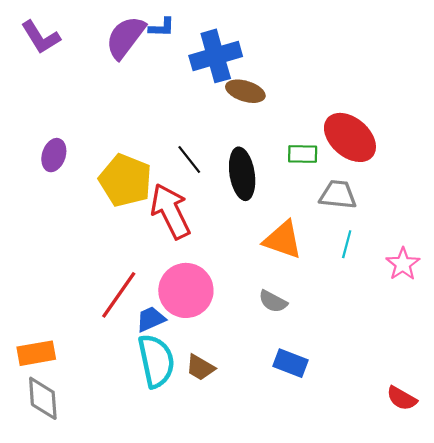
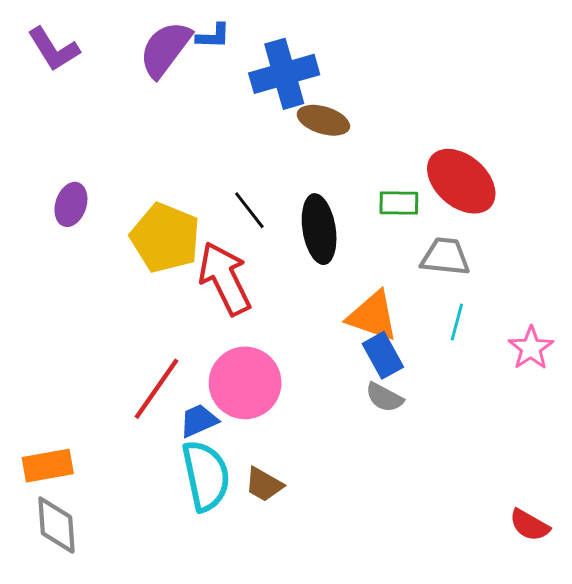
gray semicircle: (273, 301) -> (384, 397), moved
blue rectangle: (291, 363) -> (383, 355), moved, turned 40

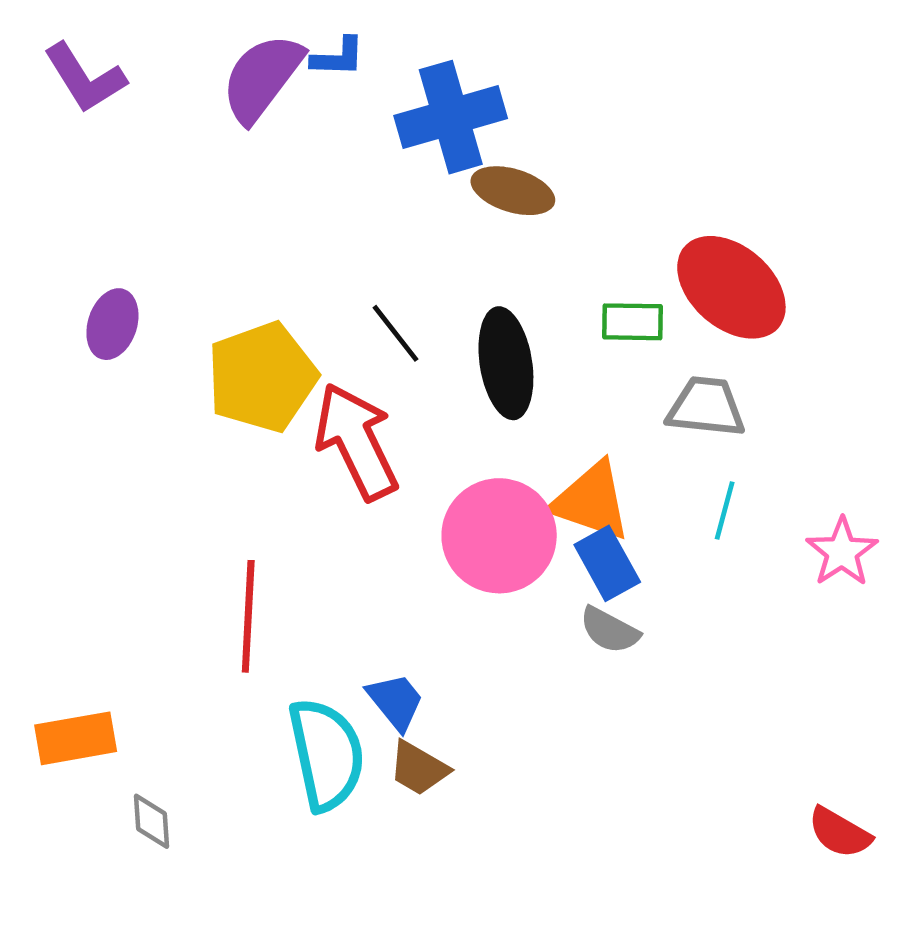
yellow pentagon: (165, 238) -> (262, 377), turned 30
pink circle: (245, 383) -> (499, 536), moved
red line: (157, 389) -> (248, 616), turned -32
blue trapezoid: (199, 421) -> (395, 701), moved, turned 75
gray diamond: (56, 525) -> (152, 821), moved, size x0.6

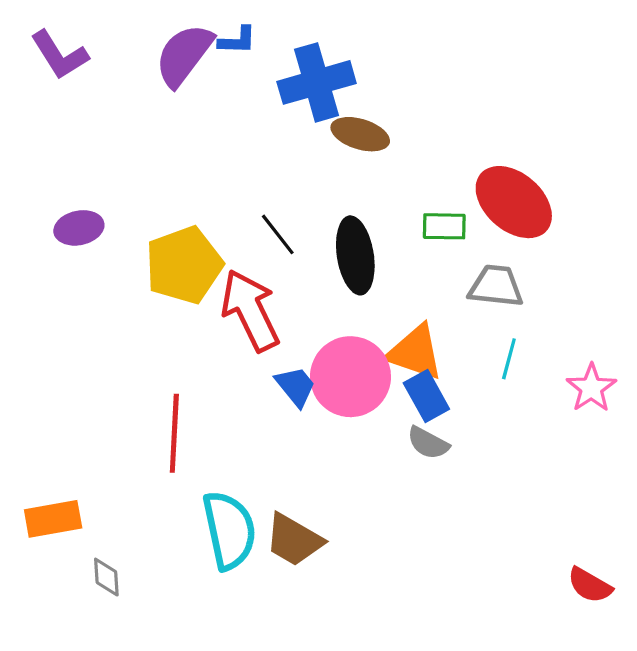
purple ellipse: (112, 324) -> (79, 228), turned 60
blue trapezoid: (395, 701) -> (296, 386), moved
brown trapezoid: (419, 768) -> (294, 540), size x1.4

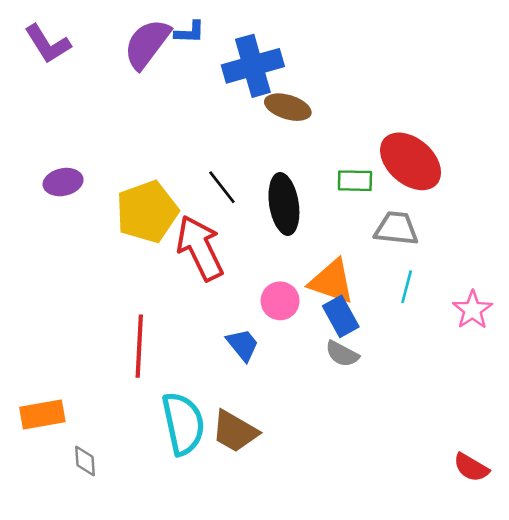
pink circle: (350, 377) -> (280, 301), size x0.6
blue trapezoid: (296, 386) -> (243, 345), moved

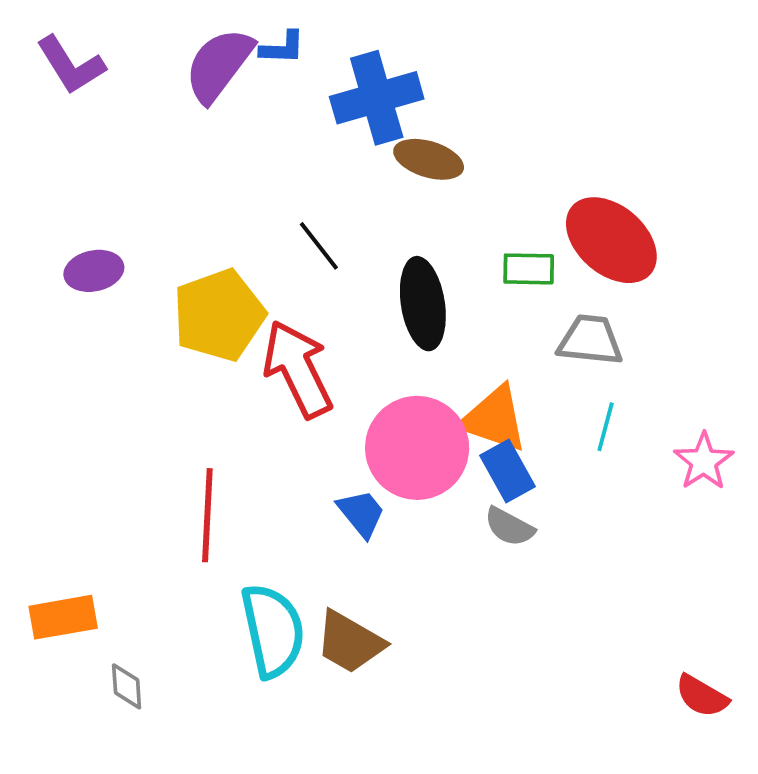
black line: (222, 187) -> (319, 246), moved
pink circle: (280, 301) -> (417, 448), size x1.8

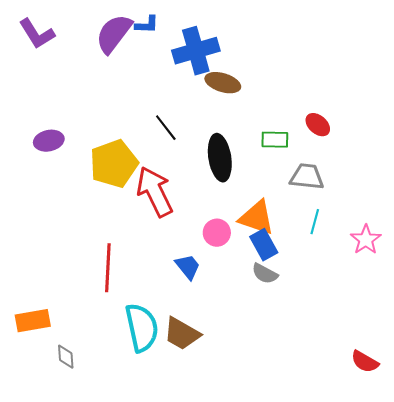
red ellipse: (611, 240) -> (318, 125), size x0.5
pink circle: (417, 448) -> (217, 233), size x0.5

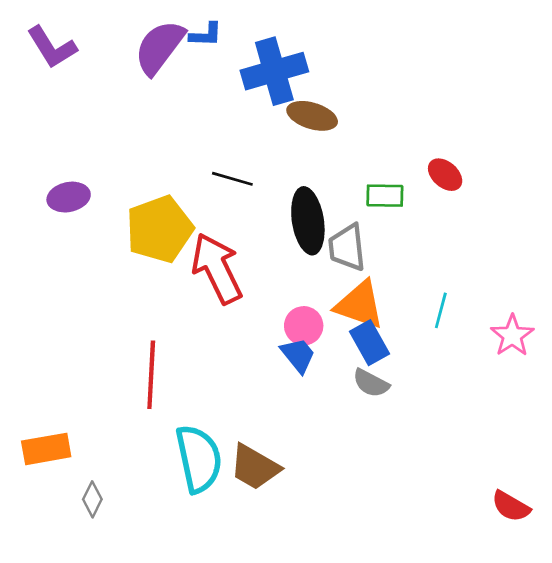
black line: (166, 128) -> (232, 179), turned -36
gray trapezoid: (307, 177) -> (347, 247), moved, turned -102
blue trapezoid: (188, 267) -> (298, 355), moved
gray diamond: (66, 357) -> (92, 499), turned 30

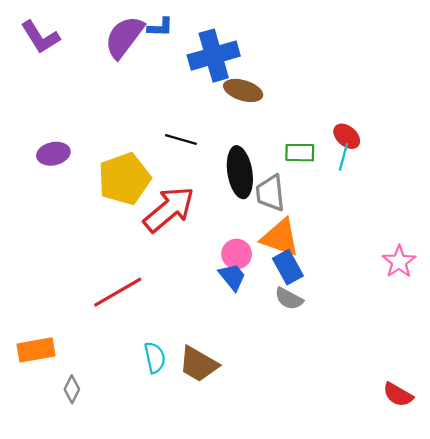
red arrow: (217, 268) -> (169, 209), turned 76
cyan line: (441, 310) -> (343, 157), moved
red line: (151, 375) -> (118, 292), turned 57
cyan semicircle: (199, 459) -> (155, 358), size x0.6

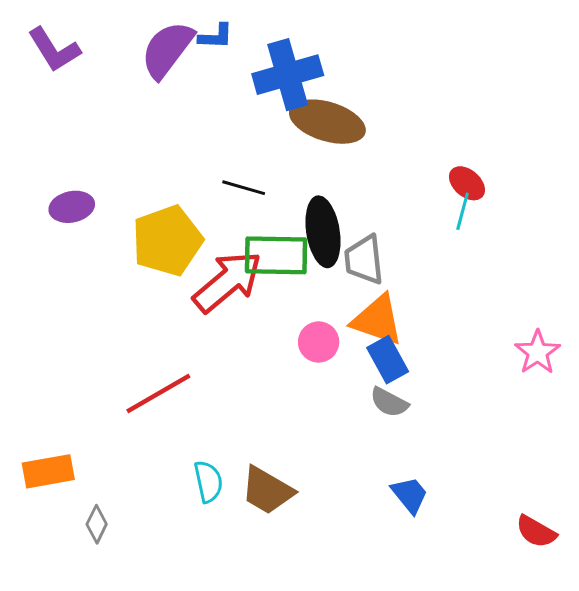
brown ellipse: (243, 90) -> (327, 122), size x1.4
green rectangle: (300, 153) -> (276, 255), moved, size x1.6
blue trapezoid: (232, 277) -> (410, 495), moved

